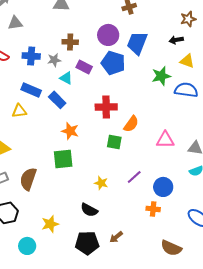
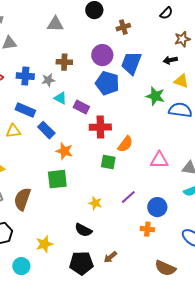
purple rectangle: (84, 67) -> (81, 107), moved
green star: (161, 76) -> (155, 96), turned 30
blue rectangle: (57, 100) -> (46, 130), moved

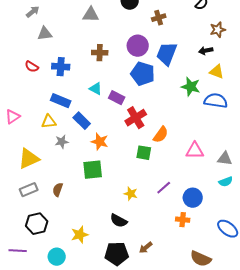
gray star: (48, 80) -> (62, 142), moved
red cross: (100, 127) -> (136, 118), turned -30
brown semicircle: (22, 199) -> (58, 190), size x0.6

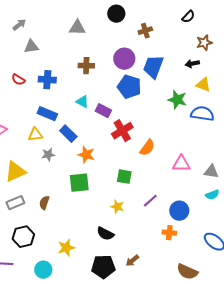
green square: (144, 153) -> (124, 177), moved

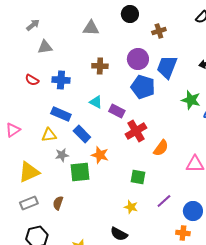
green square: (79, 183) -> (80, 172), moved

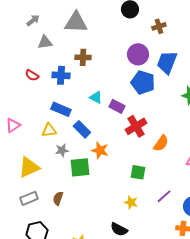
gray triangle: (91, 28) -> (76, 22), moved, size x1.4
brown cross: (100, 66) -> (83, 57), moved

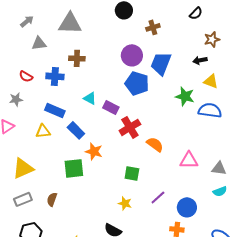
orange semicircle: (161, 143) -> (155, 144), turned -90
gray star: (62, 150) -> (16, 99), moved

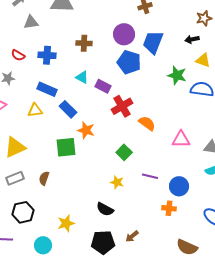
brown cross: (77, 58) -> (84, 43), moved
green square: (132, 173) -> (124, 152), turned 35
purple line: (158, 197) -> (150, 176), turned 56

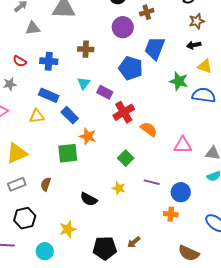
brown star: (204, 18) -> (197, 21), moved
purple circle: (124, 34) -> (123, 27), moved
cyan triangle: (82, 77) -> (84, 83), turned 40
black semicircle: (105, 209) -> (89, 199), moved

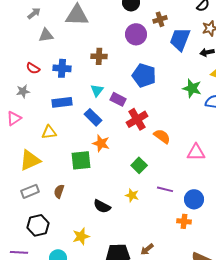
blue trapezoid: (155, 48) -> (180, 39), moved
blue rectangle: (49, 95) -> (62, 102), turned -30
blue rectangle: (70, 115) -> (93, 117), moved
yellow triangle: (37, 116) -> (49, 132), moved

